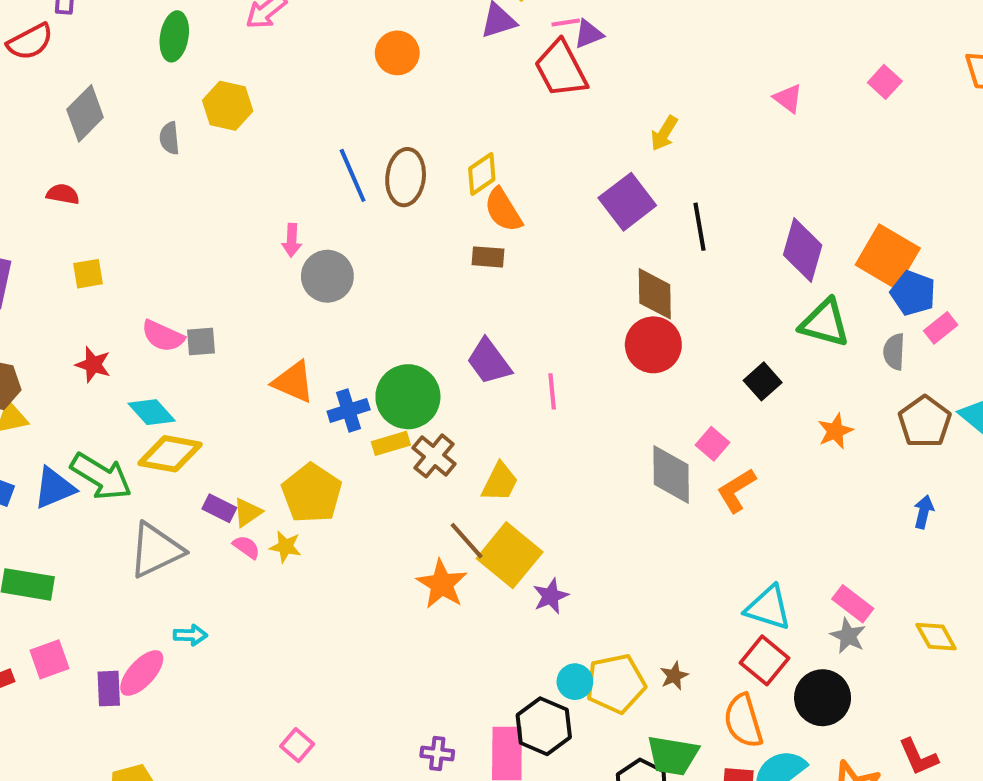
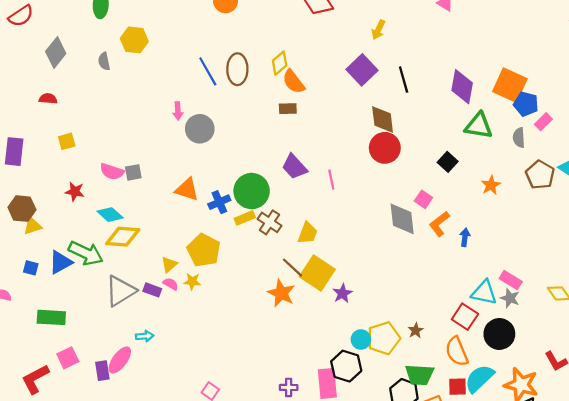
purple rectangle: (219, 508) -> (152, 290), moved
blue arrow: (924, 512) -> (465, 237), moved
cyan triangle: (768, 608) -> (484, 293), moved

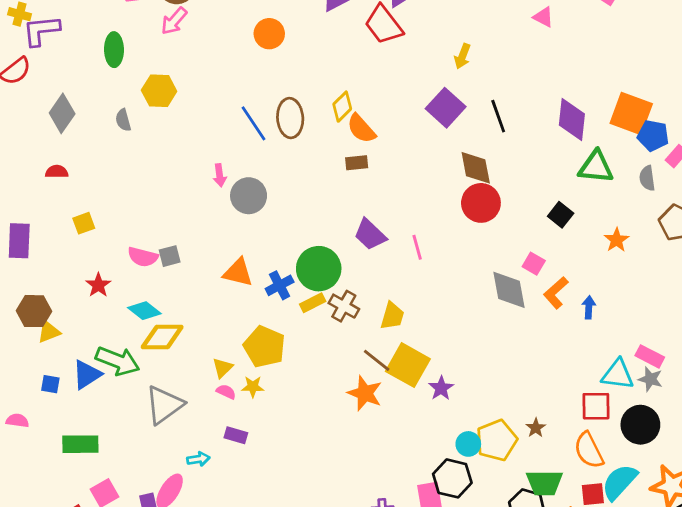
red star: (75, 192) -> (98, 285), turned 30
purple rectangle: (152, 290) -> (236, 435), moved
red square: (465, 317) -> (596, 406), turned -30

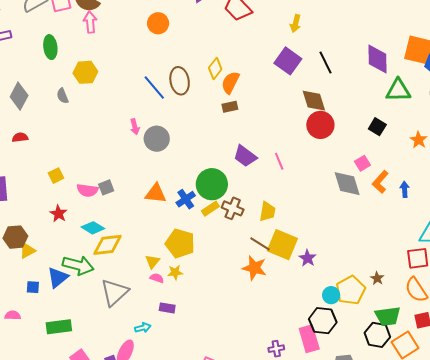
pink arrow: (174, 21) -> (90, 22), turned 140
orange semicircle: (361, 129) -> (230, 82), turned 75
yellow square: (84, 223) -> (56, 176), moved
pink square: (534, 264) -> (362, 163), turned 35

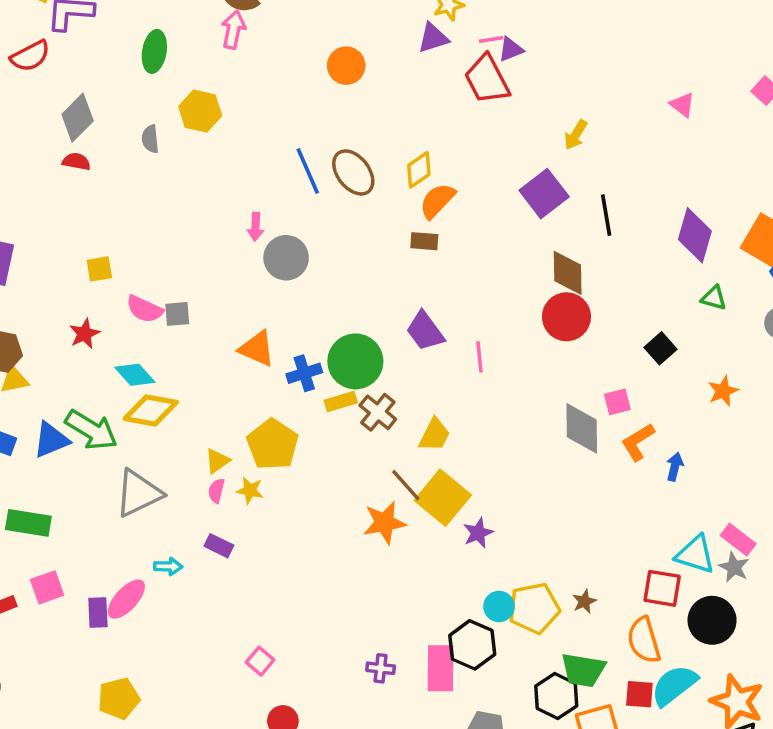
brown ellipse: (180, 81) -> (353, 172), turned -44
green triangle: (398, 90) -> (714, 298), size x0.6
red semicircle: (20, 137) -> (76, 162), moved
orange star: (254, 268) -> (384, 523), turned 30
pink semicircle: (157, 278) -> (216, 491), turned -112

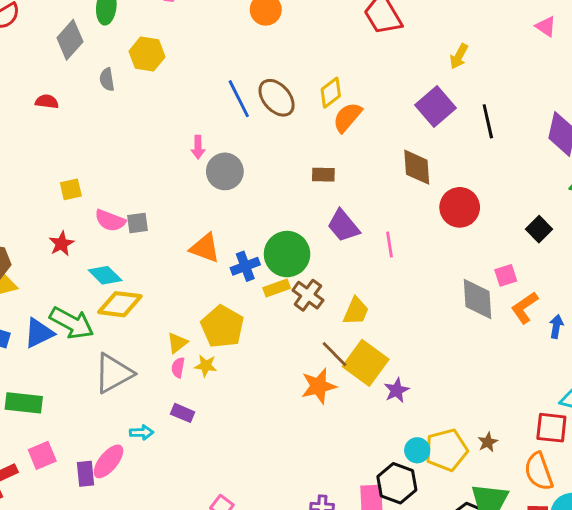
gray diamond: (78, 118) -> (70, 40), moved
brown rectangle: (424, 241) -> (323, 175), moved
brown diamond: (568, 273) -> (417, 167), moved

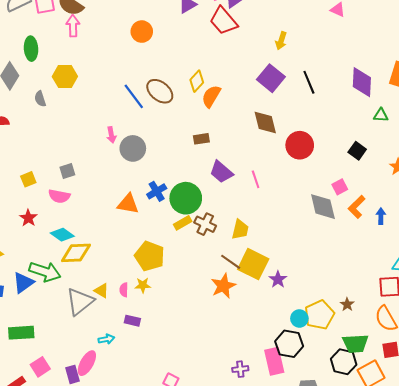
gray square: (137, 223) -> (67, 171), moved
blue cross: (245, 266) -> (157, 191), moved
yellow triangle: (177, 343) -> (101, 291), moved, turned -42

